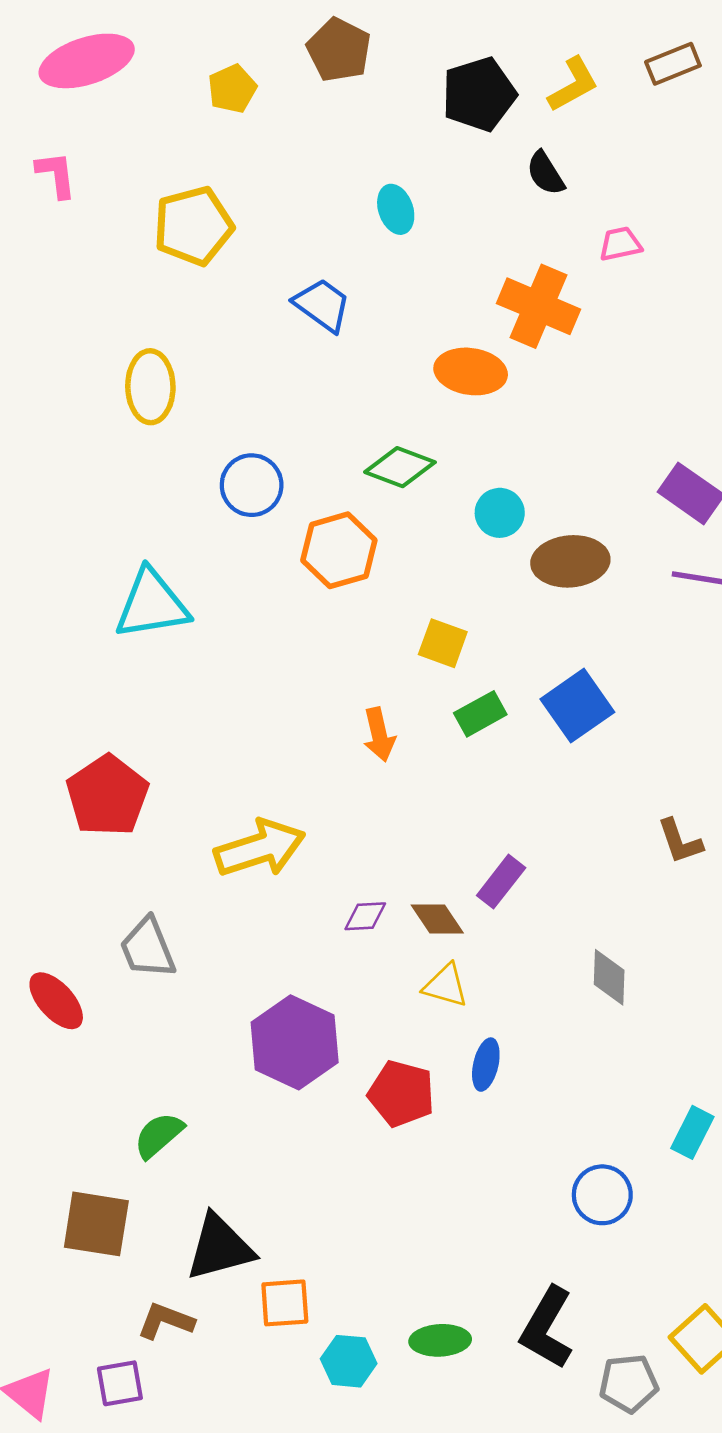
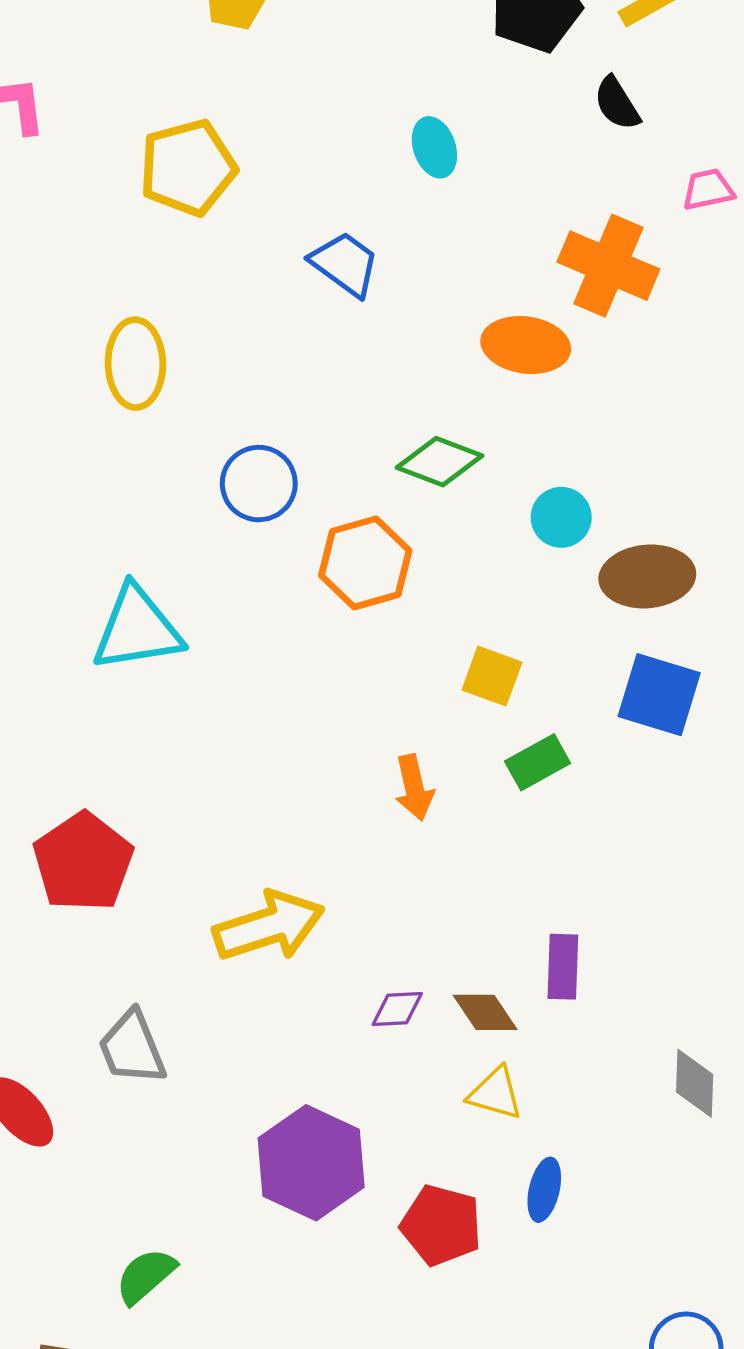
blue square: (577, 706) -> (659, 695), moved, turned -38
purple rectangle: (501, 882) -> (563, 967), turned -36

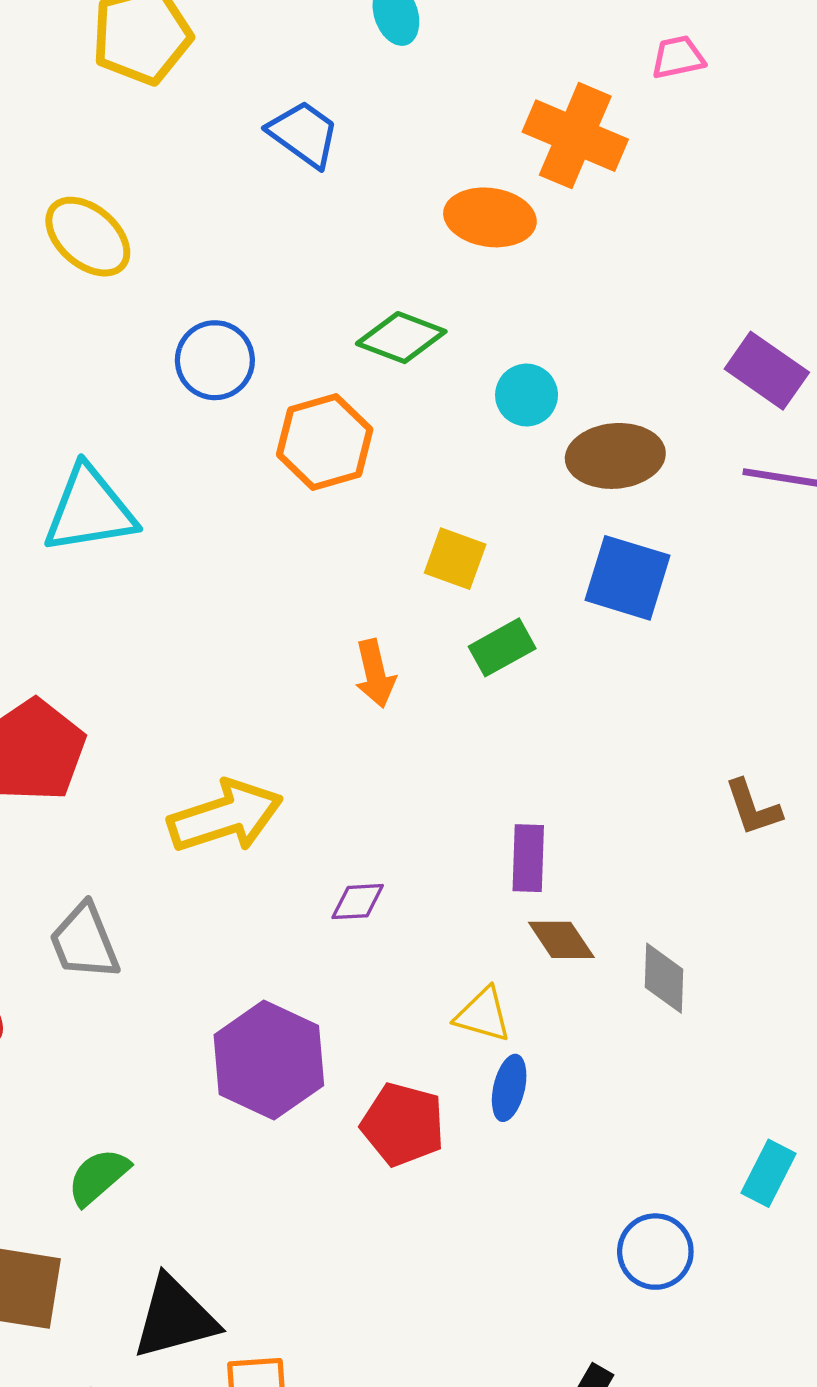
yellow ellipse: (135, 364) -> (88, 237), turned -48
brown diamond: (485, 1012) -> (561, 940), moved
yellow triangle: (495, 1093) -> (483, 1015), moved

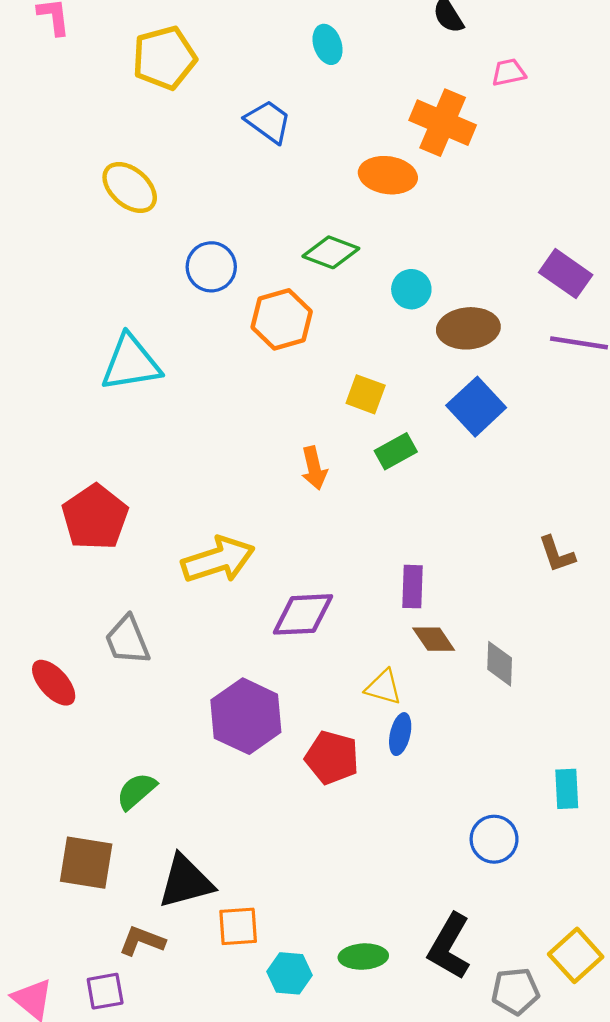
blue square: (627, 578) -> (476, 407), turned 30
purple diamond: (358, 902) -> (303, 614), size x1.8
cyan rectangle: (769, 1173) -> (567, 789), turned -30

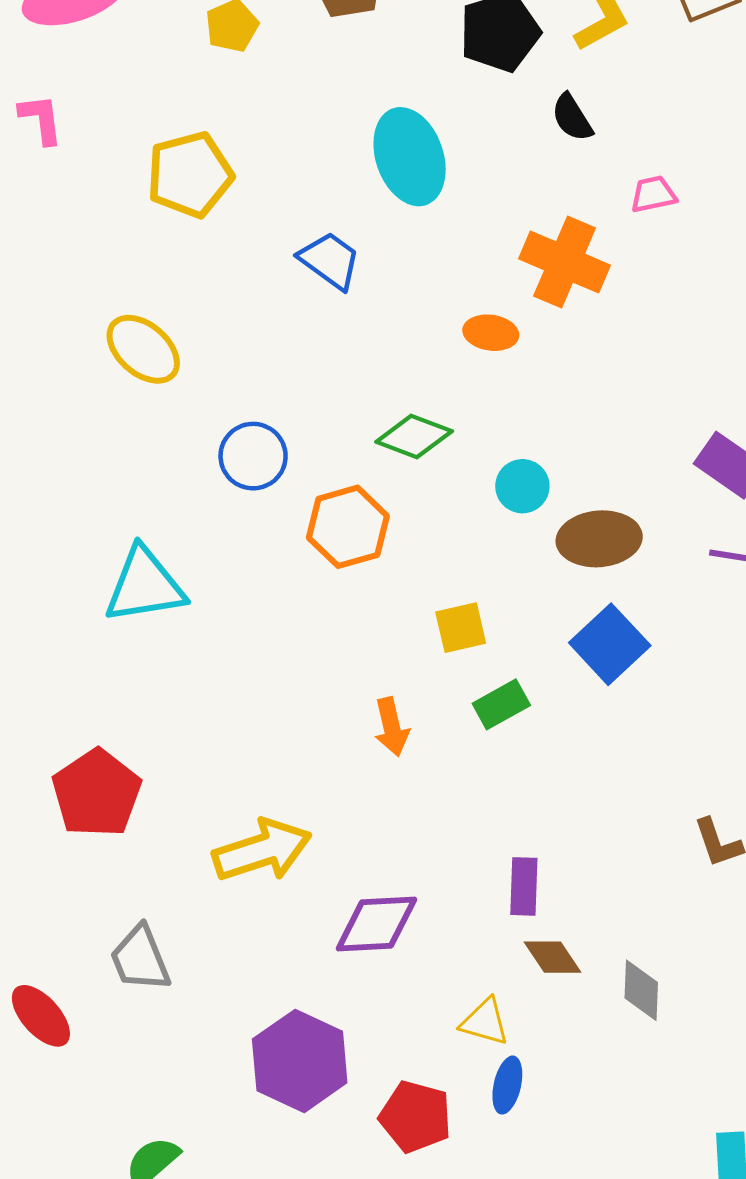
cyan ellipse: (328, 44) -> (410, 157), size x1.8
orange ellipse: (388, 175) -> (491, 333), size x0.7
yellow square: (366, 394) -> (461, 628), turned -33

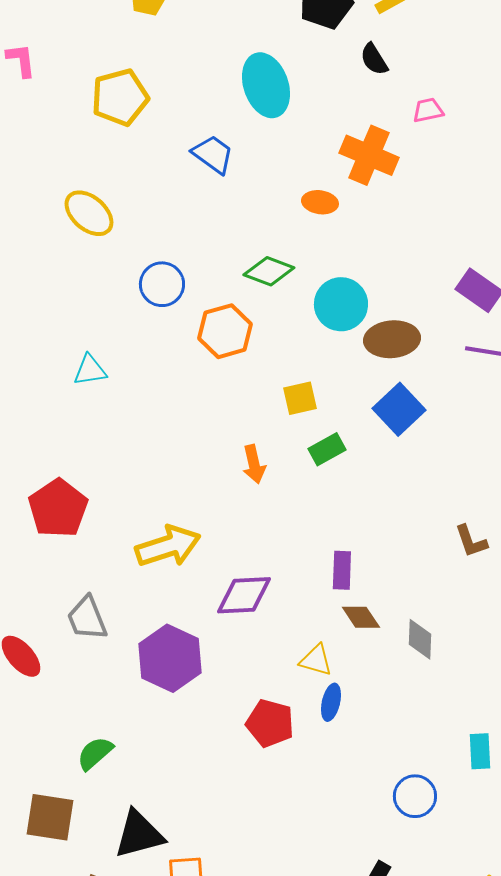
cyan circle: (522, 486) -> (341, 304), size x1.5
cyan triangle: (145, 585) -> (90, 370), size x0.6
purple hexagon: (300, 1061) -> (170, 658), moved

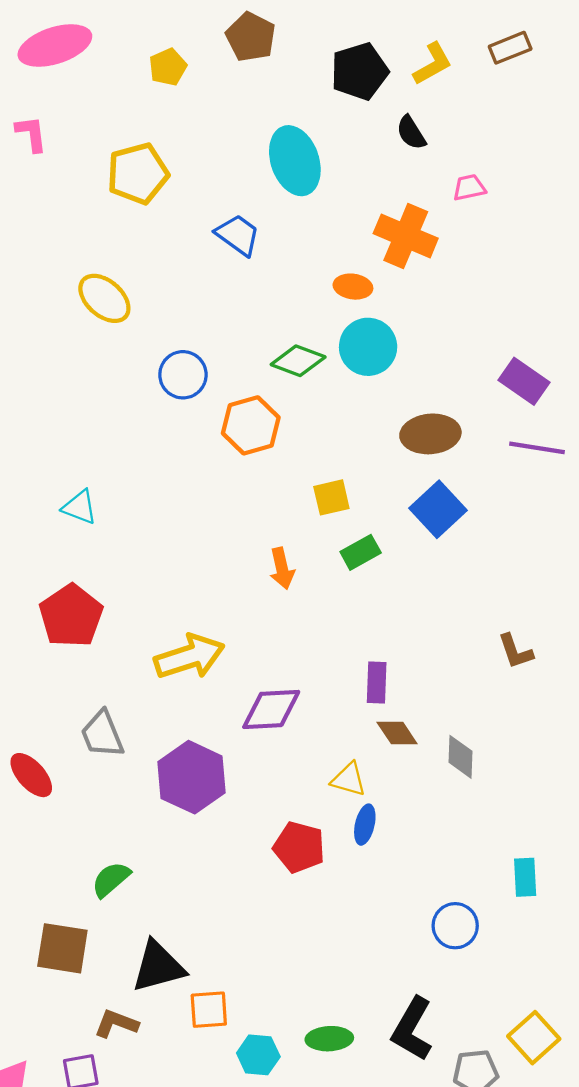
cyan circle: (341, 304) -> (368, 347), moved
cyan triangle: (90, 370) -> (80, 507), moved, turned 30

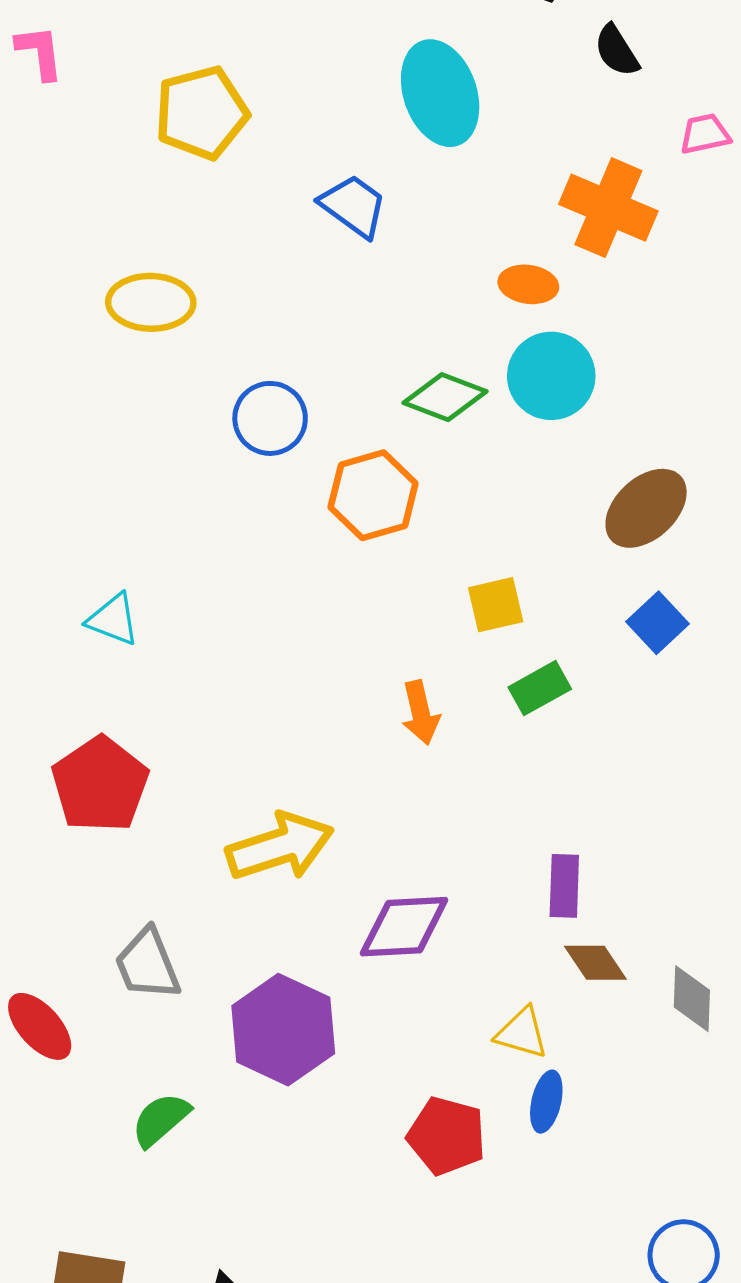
yellow ellipse: (104, 298) -> (151, 302), turned -40
brown ellipse: (430, 434) -> (646, 508), turned -38
blue square: (438, 509) -> (657, 623), size x0.7
green semicircle: (111, 879) -> (161, 1120), moved

